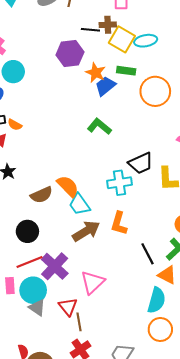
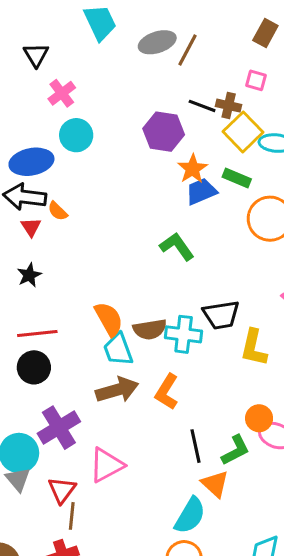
brown semicircle: (42, 195) -> (150, 329), moved
red line: (29, 262) -> (37, 334), moved

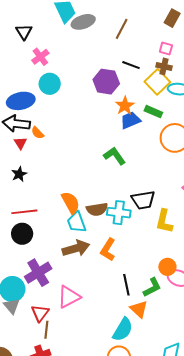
gray ellipse: (157, 42) -> (83, 22), moved
brown cross: (229, 106) -> (164, 66), moved

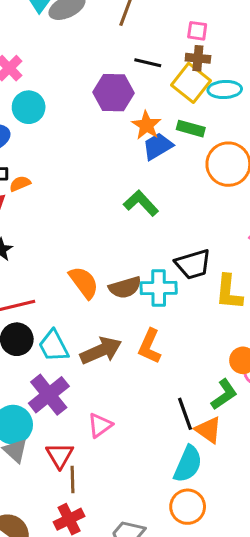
orange semicircle: (38, 133) -> (20, 184), turned 120
cyan trapezoid: (77, 222) -> (54, 346), moved
black line: (126, 285) -> (185, 414), moved
pink triangle: (69, 297) -> (100, 425), size x0.7

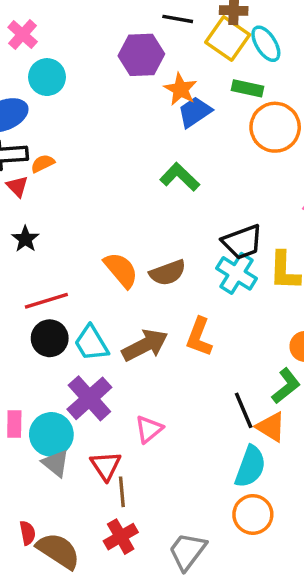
cyan ellipse: (225, 90) -> (266, 44), turned 64
green rectangle: (191, 129) -> (248, 88), moved
cyan cross: (159, 288) -> (237, 273), moved, turned 36

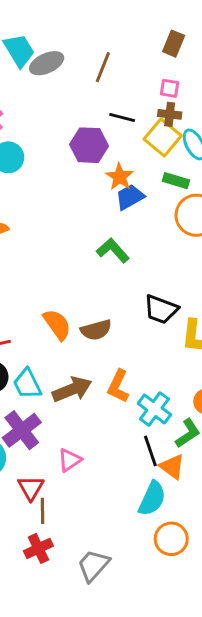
black trapezoid: (242, 242) -> (161, 309), turned 36
cyan cross: (237, 273) -> (154, 409), moved
orange circle: (253, 514) -> (171, 539), moved

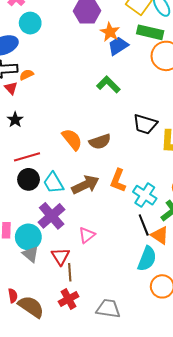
green rectangle: (176, 181) -> (150, 32), size x1.4
gray trapezoid: (93, 565) -> (108, 309), turned 60

